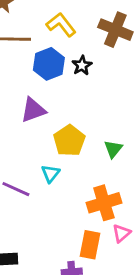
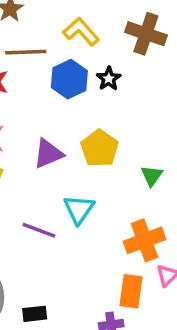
purple triangle: (33, 110) -> (48, 154), moved
yellow pentagon: (69, 141) -> (100, 148), moved
cyan triangle: (50, 173) -> (79, 209), size x1.4

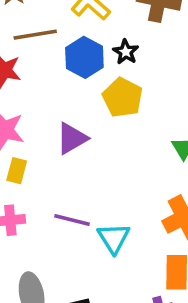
yellow pentagon: (100, 148) -> (123, 97), moved
cyan triangle: (79, 209) -> (114, 238), moved

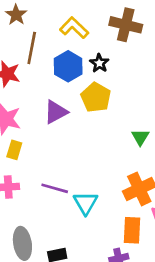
brown line: (35, 35) -> (32, 48), turned -72
purple triangle: (72, 138) -> (56, 112), moved

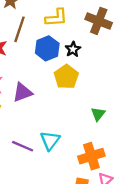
yellow L-shape: (74, 28) -> (56, 18), turned 125
purple triangle: (56, 112) -> (22, 92), moved
cyan triangle: (86, 203) -> (50, 141), moved

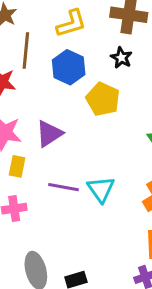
black star: (73, 49) -> (121, 58), moved
purple line: (23, 146) -> (64, 187), moved

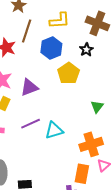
purple line: (64, 187) -> (31, 124), turned -48
cyan triangle: (101, 189) -> (54, 130), turned 36

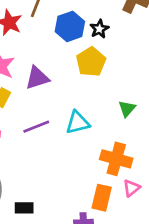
black star: (86, 50) -> (99, 29), moved
cyan triangle: (54, 130) -> (78, 123), moved
orange cross: (91, 144) -> (116, 159), turned 30

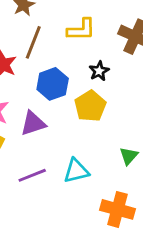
blue hexagon: (70, 26) -> (53, 84), moved

